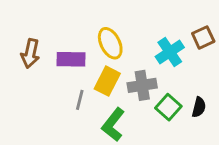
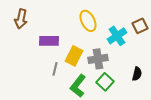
yellow ellipse: (110, 43) -> (88, 21), moved
brown arrow: (30, 53) -> (21, 19), moved
green square: (168, 107) -> (105, 82), moved

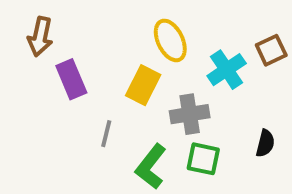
purple rectangle: (49, 41) -> (71, 79), moved, turned 66
yellow rectangle: (74, 56) -> (143, 85), moved
green square: (105, 82) -> (203, 159), turned -30

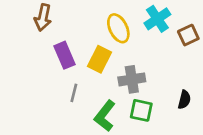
brown arrow: (40, 37) -> (43, 18), moved
cyan cross: (227, 70) -> (157, 19), moved
purple rectangle: (71, 79) -> (64, 55), moved

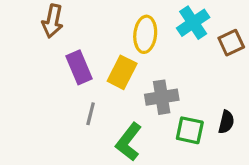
yellow ellipse: (118, 28) -> (145, 34), turned 32
green square: (141, 110) -> (190, 130), moved

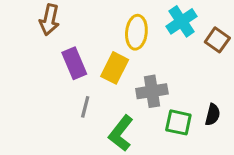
brown square: (231, 43) -> (217, 40), turned -30

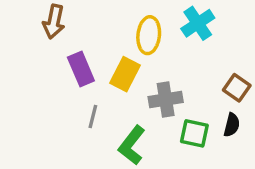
brown square: (217, 40) -> (237, 88), moved

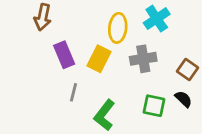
gray cross: (166, 100) -> (143, 59), moved
black semicircle: (232, 125) -> (183, 99), turned -60

